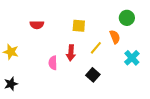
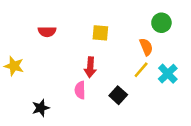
yellow line: (96, 48) -> (141, 70), moved
pink semicircle: (53, 63) -> (80, 90), moved
black star: (11, 84) -> (41, 108), moved

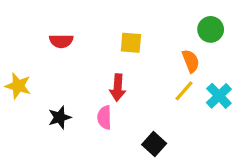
black square: (118, 95) -> (154, 144), moved
black star: (41, 108) -> (60, 117), moved

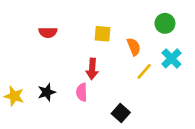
orange semicircle: (191, 61) -> (134, 47), moved
yellow star: (18, 86) -> (14, 96), moved
cyan cross: (219, 96) -> (171, 58), moved

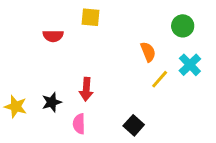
yellow square: (103, 34) -> (91, 17), moved
red arrow: (92, 69) -> (86, 89), moved
pink semicircle: (82, 92) -> (79, 124), moved

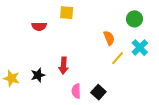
pink semicircle: (79, 124) -> (76, 91), moved

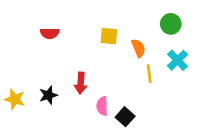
yellow square: (67, 13) -> (109, 36), moved
yellow line: (118, 58) -> (149, 74), turned -48
pink semicircle: (76, 91) -> (102, 106), moved

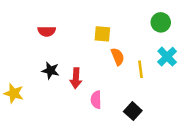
orange semicircle: (138, 48) -> (118, 57), moved
black star: (48, 95) -> (50, 71), moved, turned 30
black square: (125, 117) -> (133, 111), moved

